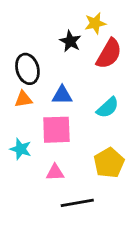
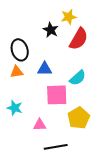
pink square: (56, 130) -> (57, 95), moved

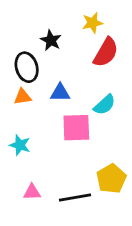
black star: (51, 30) -> (51, 40), moved
yellow pentagon: (79, 118) -> (111, 179), moved
pink triangle: (40, 125) -> (32, 192), moved

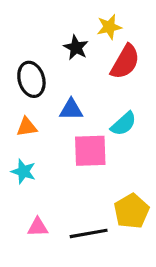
black star: (51, 40) -> (76, 48), moved
orange triangle: (23, 97) -> (27, 127), moved

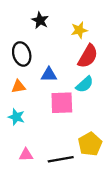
yellow star: (109, 27) -> (79, 30), moved
black star: (76, 48) -> (40, 20), moved
red semicircle: (125, 62) -> (88, 56), moved

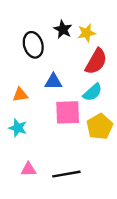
black star: (40, 20) -> (63, 29), moved
black ellipse: (22, 54) -> (33, 45), moved
yellow pentagon: (90, 144) -> (100, 127), moved

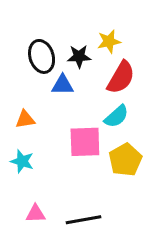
black star: (63, 29) -> (79, 56), moved, turned -30
blue triangle: (53, 82) -> (63, 85), moved

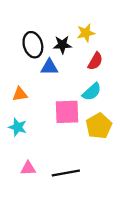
red semicircle: (121, 77) -> (95, 61), size x0.7

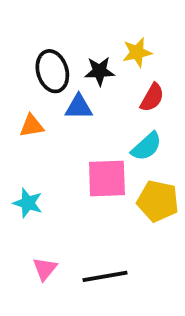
orange triangle: (20, 94) -> (32, 126), moved
yellow pentagon: (99, 126) -> (158, 201), turned -30
pink triangle: (28, 168) -> (45, 269), turned -49

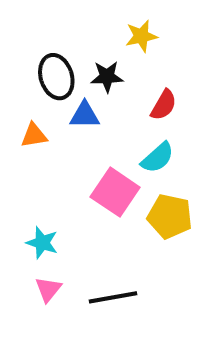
yellow star: (137, 52) -> (141, 36), moved
pink square: (107, 178) -> (115, 192), turned 36
cyan star: (28, 203) -> (42, 243), moved

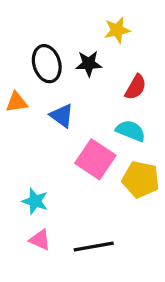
blue triangle: (85, 115) -> (62, 116), moved, turned 36
orange triangle: (34, 135) -> (17, 102), moved
cyan semicircle: (158, 158) -> (131, 131), turned -116
pink triangle: (48, 289) -> (40, 240), turned -45

